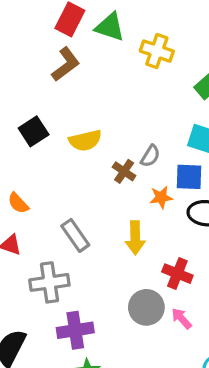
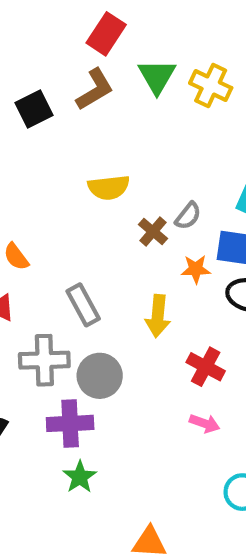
green triangle: (110, 27) -> (157, 76), moved, turned 36
black square: (34, 131) -> (34, 109), moved
gray circle: (146, 307) -> (100, 376), moved
pink arrow: (181, 318) -> (205, 423), turned 145

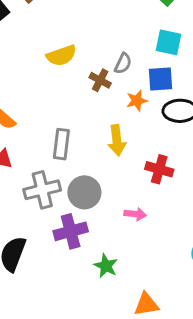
gray rectangle: (83, 305) -> (61, 144), turned 48
pink arrow: (205, 423) -> (135, 214), moved
green star: (80, 477) -> (106, 266), moved

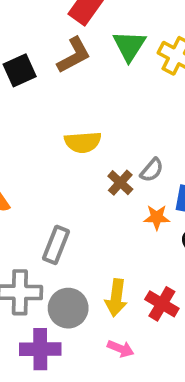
yellow arrow: (117, 140) -> (116, 298), moved

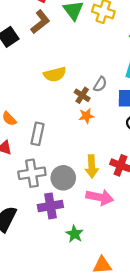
orange star: (157, 217) -> (86, 116), moved
gray rectangle: (56, 245) -> (37, 134), moved
pink arrow: (121, 349) -> (100, 197), size x1.6

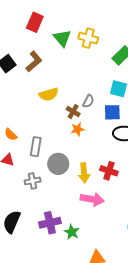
brown L-shape: (40, 22) -> (34, 61), moved
gray cross: (32, 173) -> (33, 181), size x0.7
gray circle: (63, 178) -> (58, 164), moved
purple cross: (50, 206) -> (50, 223), moved

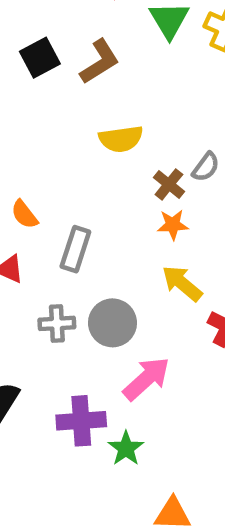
gray circle: (58, 164) -> (113, 323), moved
yellow arrow: (84, 173) -> (182, 283), moved, turned 126
pink arrow: (92, 199) -> (146, 379), moved, turned -60

